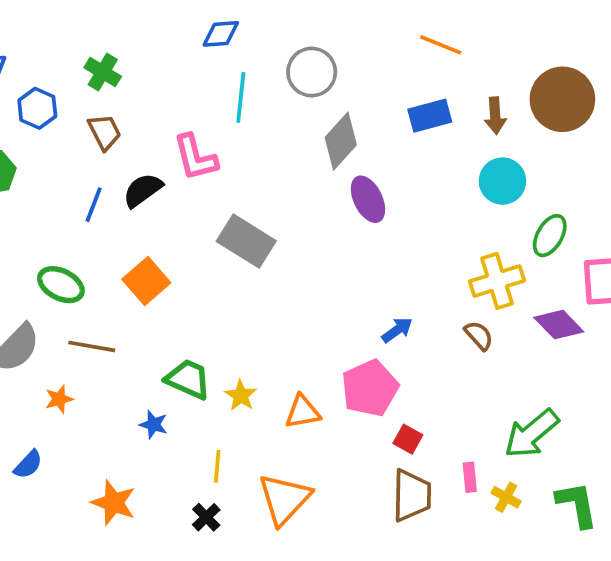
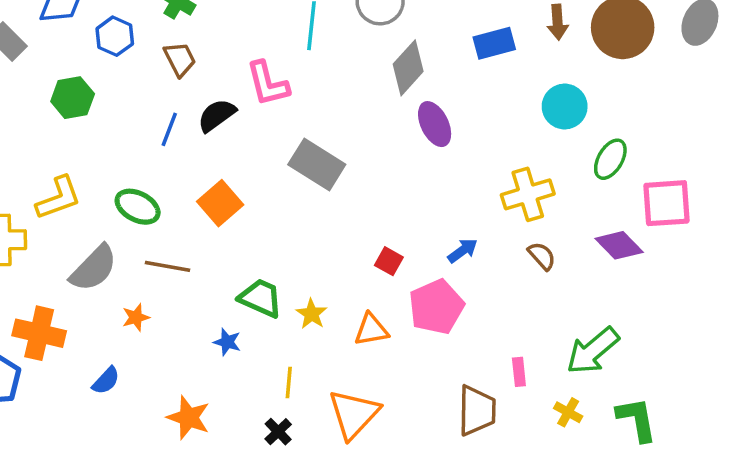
brown arrow: (495, 116) -> (558, 22), moved
yellow cross: (497, 281) -> (528, 194), moved
red square: (408, 439) -> (389, 261), moved
pink rectangle: (470, 477) -> (519, 372), moved

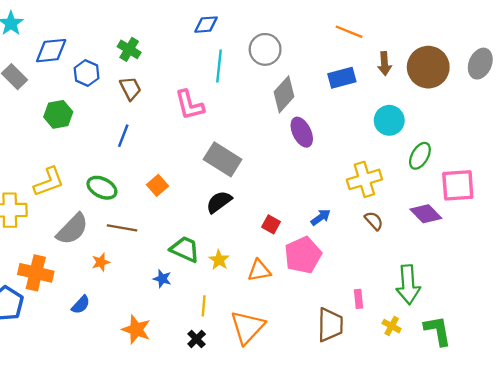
black semicircle: (217, 115) -> (219, 202), moved
orange square: (220, 203) -> (158, 185), size x0.7
green arrow: (593, 351) -> (408, 285), turned -54

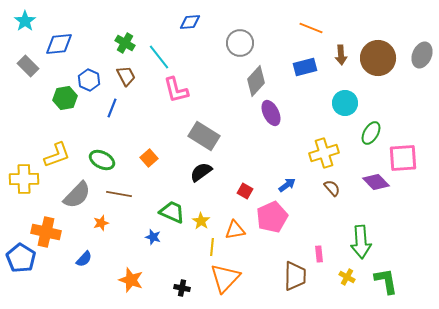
cyan line: (219, 66) -> (159, 57), moved, turned -44
blue hexagon: (87, 73) -> (89, 80), moved
blue line: (123, 136) -> (112, 108), moved
yellow line: (204, 306) -> (212, 247), moved
black cross: (197, 339) -> (182, 288), turned -35

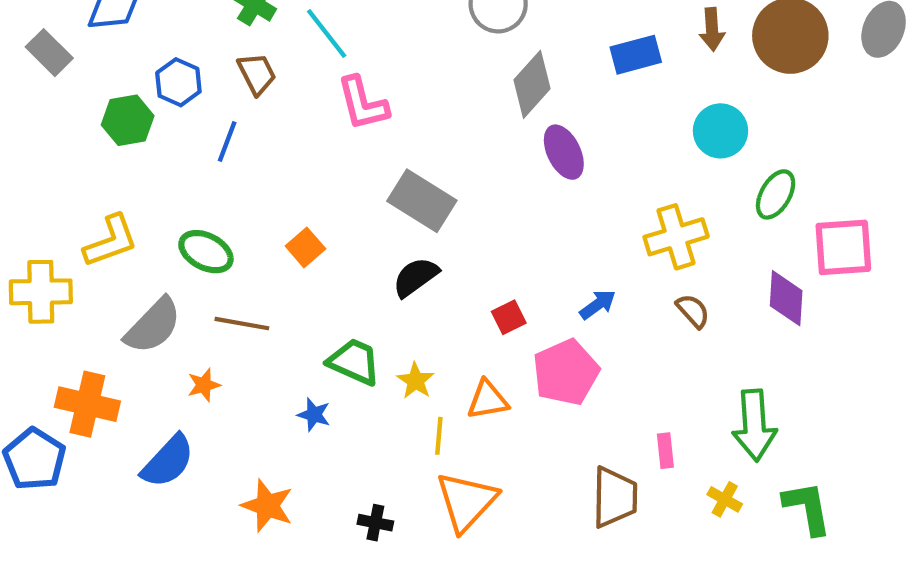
purple diamond: (376, 182) -> (786, 298), turned 48
red square: (245, 191) -> (509, 317), turned 35
blue semicircle: (84, 259) -> (168, 461), size x1.6

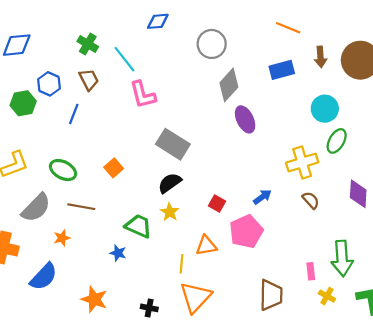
green ellipse: (776, 194) -> (337, 141), moved
red square: (509, 317) -> (217, 203), turned -35
yellow star: (416, 381) -> (170, 212), moved
pink rectangle: (665, 451) -> (311, 271), moved

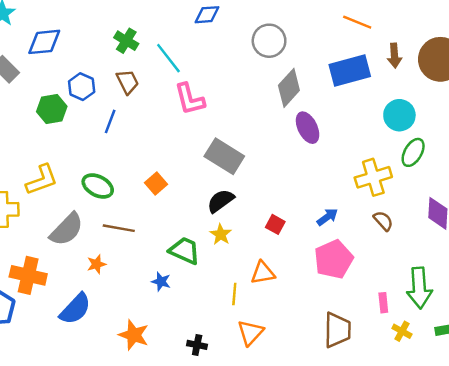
blue rectangle: (282, 70) -> (350, 71), size x1.4
pink pentagon: (246, 231) -> (334, 259), moved
orange triangle: (196, 297) -> (250, 332), size x0.7

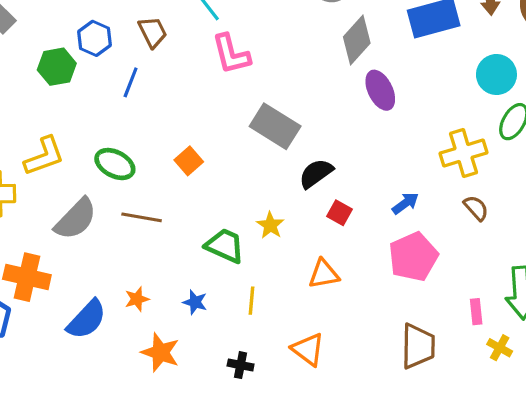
black semicircle: (221, 201) -> (316, 173), moved
orange star: (96, 264) -> (137, 299), moved
blue star: (161, 282) -> (195, 302), moved
yellow line: (234, 294) -> (252, 301), moved
orange triangle: (250, 332) -> (308, 349), turned -36

